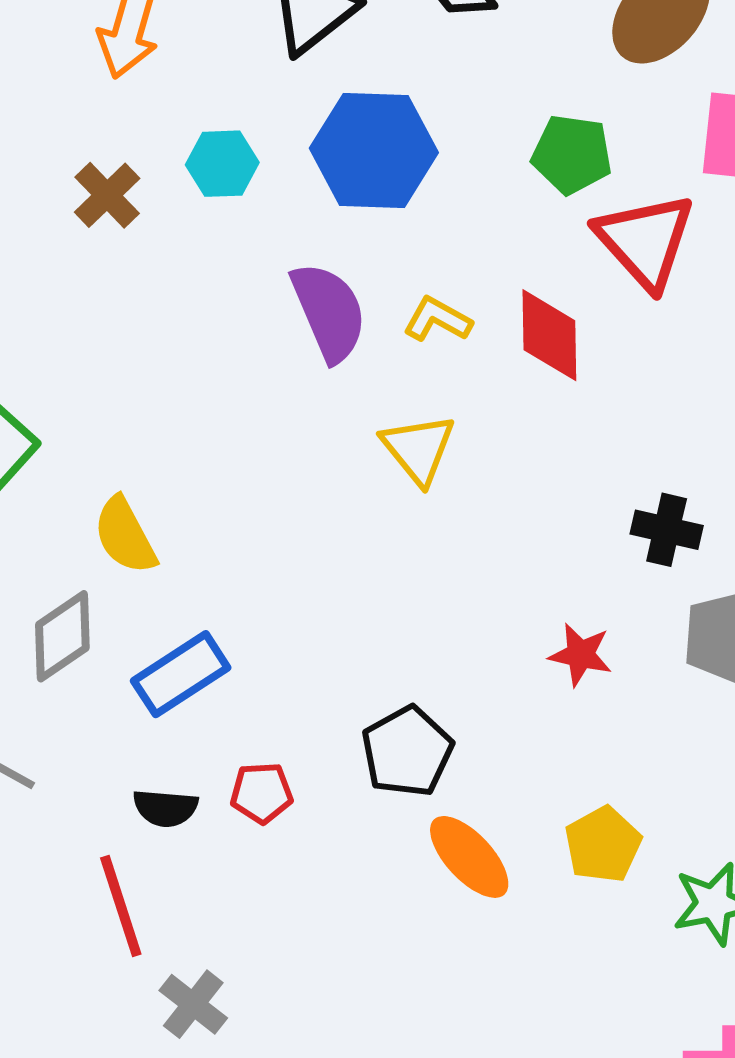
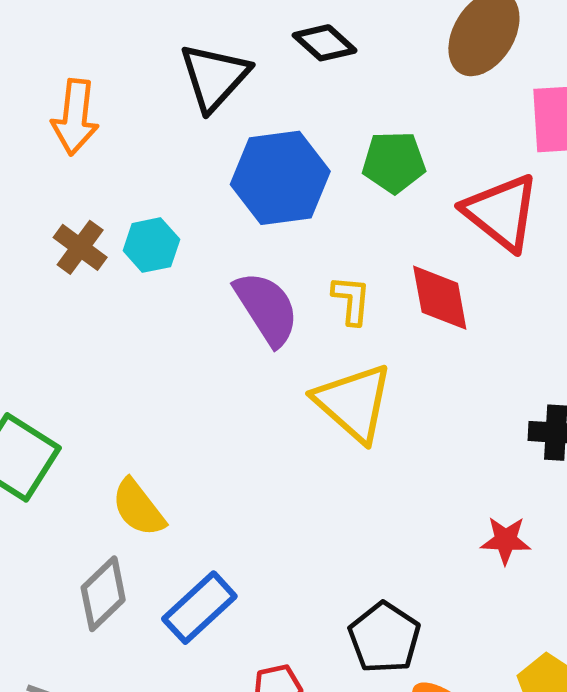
green pentagon: (572, 154) -> (394, 162), moved
cyan hexagon: (222, 164) -> (151, 245), moved
yellow L-shape: (437, 319) -> (351, 300), turned 76
yellow triangle: (418, 449) -> (354, 403), size x1.4

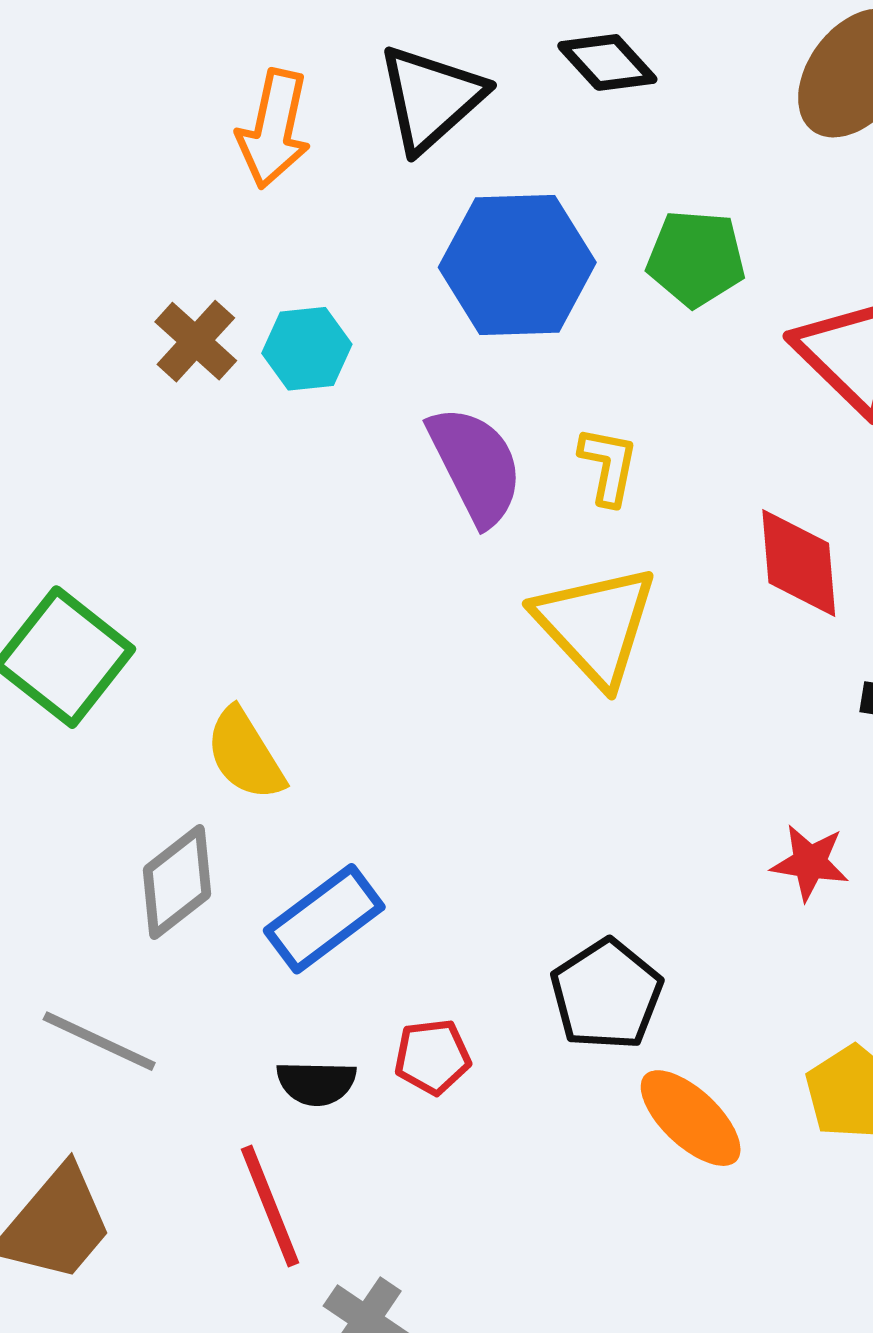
orange arrow: (75, 117) -> (274, 129), moved
red diamond: (440, 298) -> (799, 563), moved

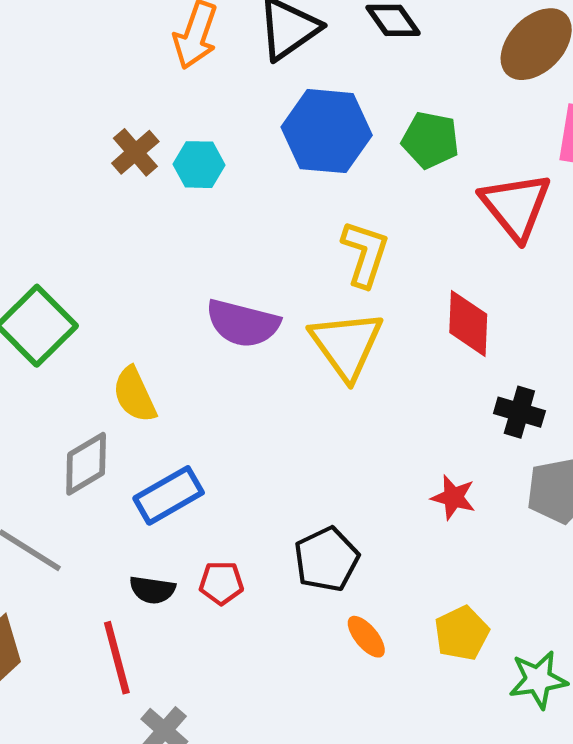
purple semicircle: (476, 465) -> (243, 323), moved, turned 124
yellow L-shape: (608, 466) -> (365, 254), size x1.4
orange ellipse: (691, 1118) -> (366, 637), size x0.7

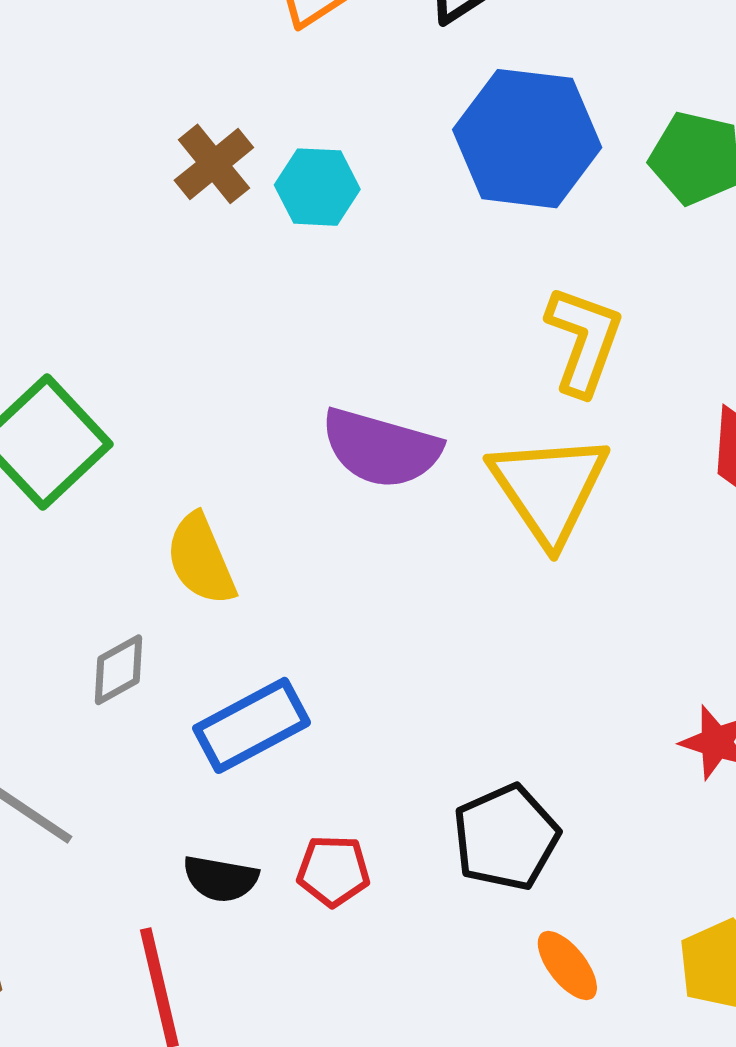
gray diamond: (86, 464) -> (118, 670), size x0.7

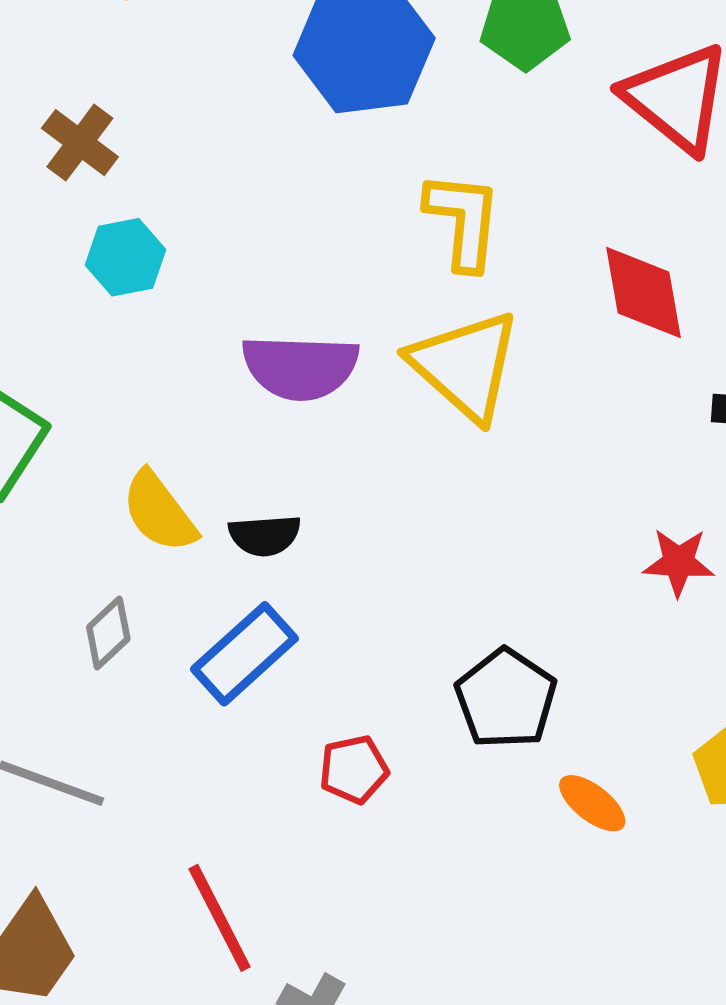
cyan hexagon: (317, 187) -> (125, 257), moved
black semicircle: (221, 879) -> (265, 535), moved

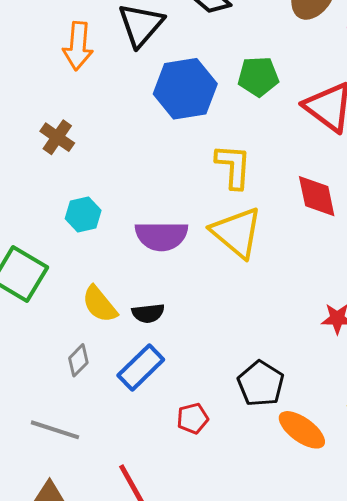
cyan hexagon: (125, 257) -> (83, 215), moved
orange ellipse: (592, 803) -> (302, 430), size x1.5

